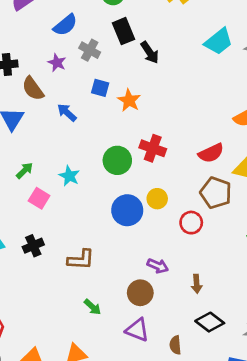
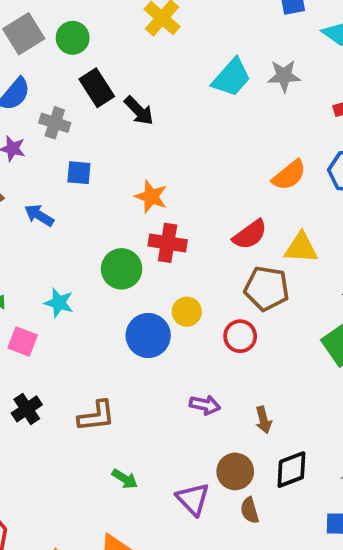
orange star: (129, 100) -> (151, 197), moved
brown circle: (140, 293) -> (235, 471), moved
black diamond: (210, 322) -> (291, 470), turned -48
purple triangle: (137, 330) -> (193, 499), turned 35

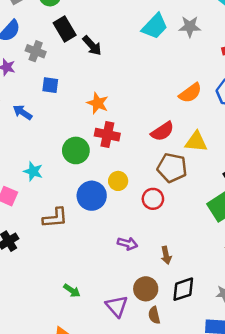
brown L-shape: (96, 416) -> (55, 218), moved

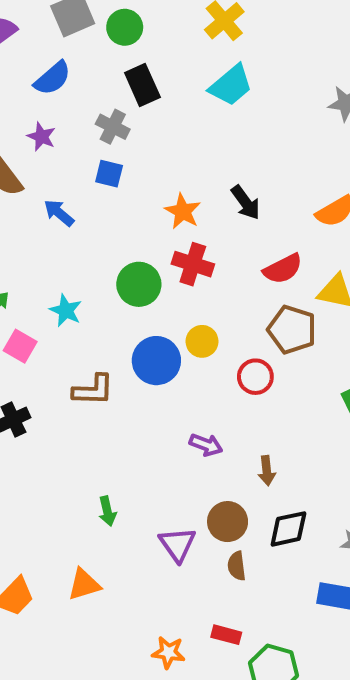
cyan trapezoid: (155, 26) -> (231, 85), moved
black arrow: (92, 46) -> (246, 202), moved
gray cross: (36, 51) -> (113, 127), moved
green arrow: (72, 291) -> (107, 511), turned 36

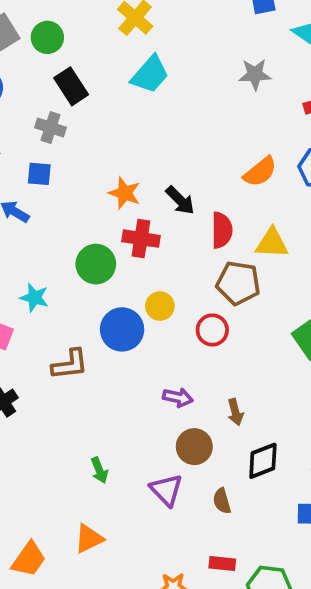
blue square: (109, 174) -> (39, 174), moved
black arrow: (246, 202) -> (180, 200), moved
red semicircle: (283, 269) -> (222, 230), turned -54
brown circle: (228, 522) -> (194, 447), moved

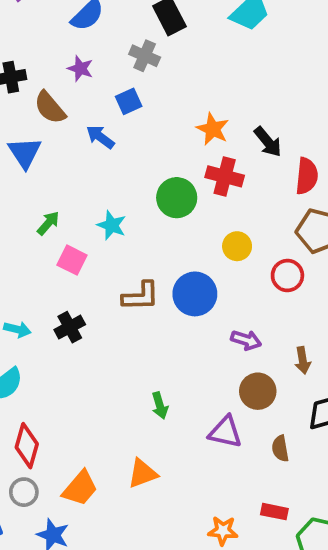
blue square: (39, 174) -> (129, 101), turned -35
blue circle: (122, 329) -> (195, 294), moved
purple triangle: (166, 490) -> (225, 432), turned -39

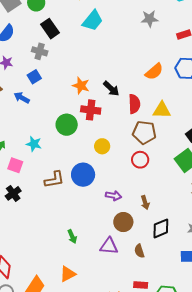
red circle: (287, 276) -> (140, 160), moved
black cross: (70, 327) -> (13, 193), moved

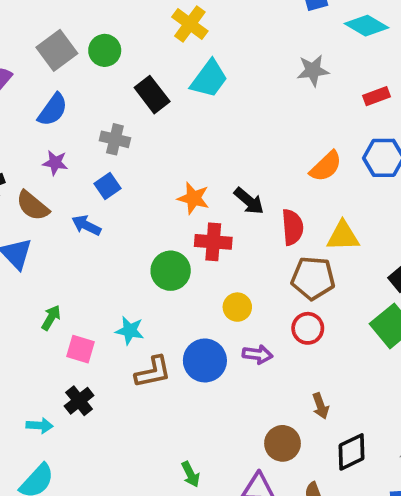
black rectangle: (50, 29) -> (152, 95), moved
cyan star: (34, 144) -> (130, 331), moved
purple arrow: (114, 196) -> (257, 354), moved

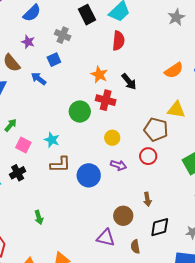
gray star: (313, 70) -> (176, 17), turned -30
red semicircle: (292, 227) -> (118, 41), moved
blue circle: (205, 360) -> (89, 175), moved
green arrow: (190, 474) -> (39, 217), moved

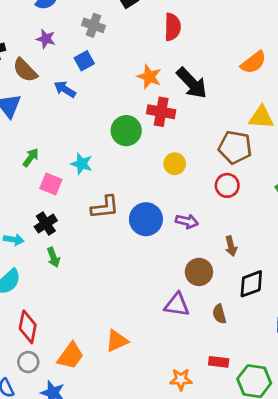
black arrow: (129, 82) -> (192, 83), size x1.4
cyan star: (52, 140) -> (82, 164), moved
purple arrow: (118, 165) -> (187, 221), moved
green arrow: (39, 217) -> (53, 257), moved

